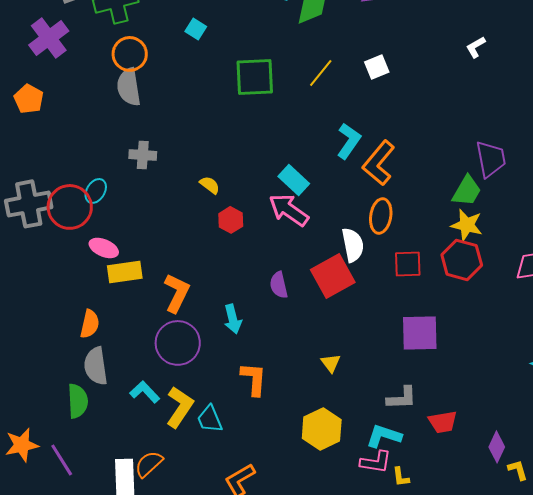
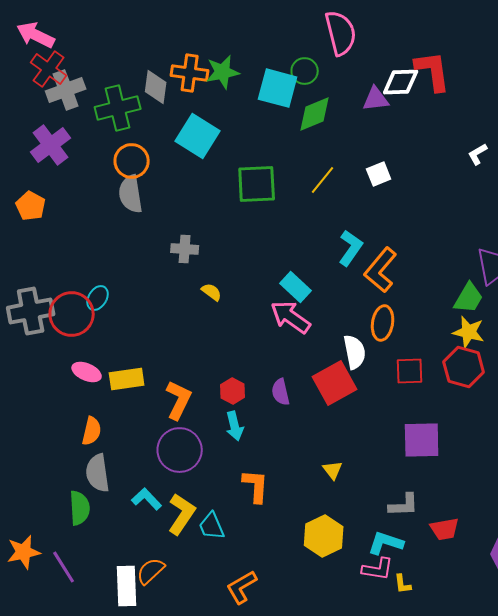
cyan square: (196, 29) -> (198, 136), size x2.0
gray cross: (143, 155) -> (185, 249), moved
red hexagon: (231, 220) -> (233, 391), moved
pink ellipse: (104, 248) -> (87, 372), moved

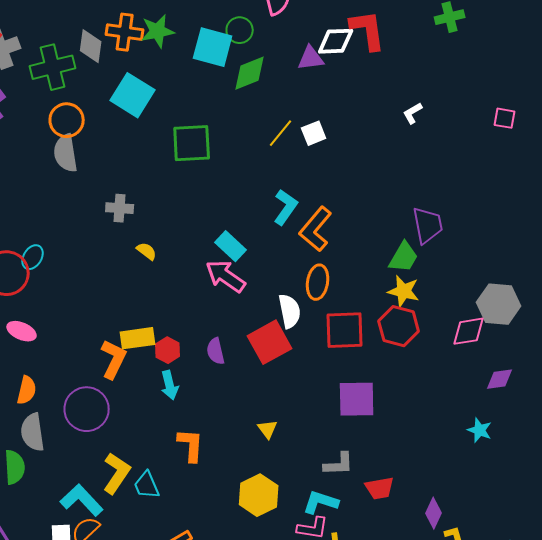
yellow line: (323, 180) -> (281, 133), moved
red square: (410, 371) -> (345, 330), size x1.4
yellow rectangle: (127, 379) -> (138, 338), moved
purple circle: (180, 450) -> (87, 409), moved
cyan L-shape: (147, 499) -> (82, 500), moved, size x1.4

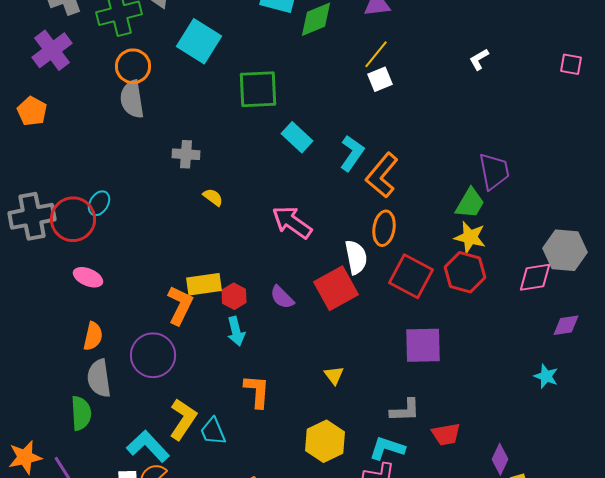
yellow line: (281, 133) -> (376, 54), moved
cyan rectangle: (231, 246) -> (297, 137), moved
red square: (345, 330) -> (411, 276), turned 30
purple semicircle: (216, 351) -> (282, 297), turned -32

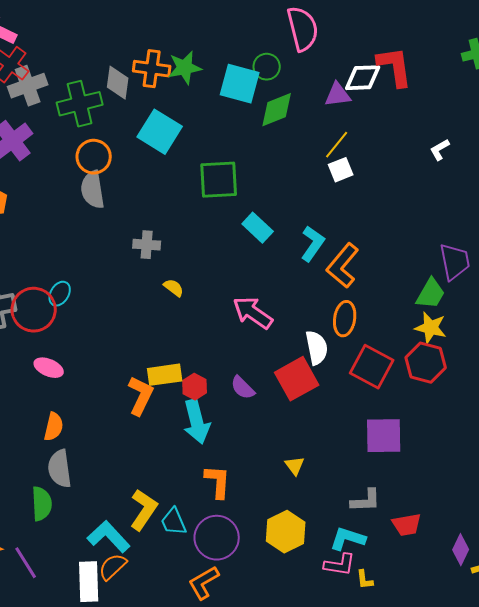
cyan arrow: (236, 331) -> (197, 422), size x1.5
purple circle: (153, 355) -> (217, 538), moved

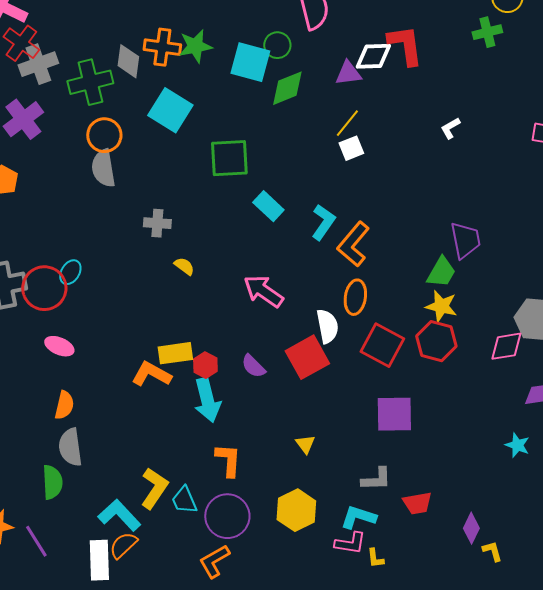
orange L-shape: (141, 396) -> (151, 374), turned -87

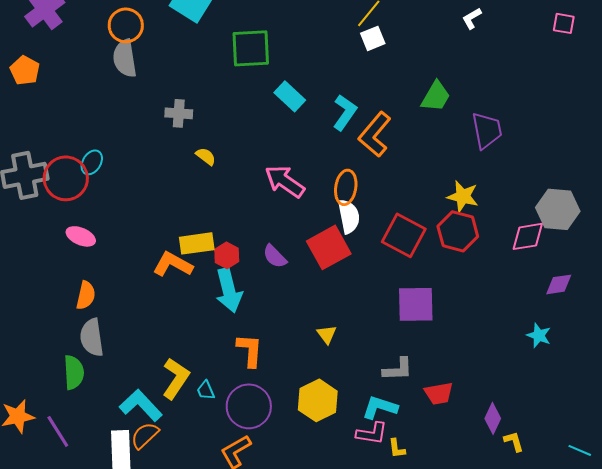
green trapezoid: (441, 272) -> (436, 96), moved
orange ellipse: (355, 297) -> (346, 187), moved
cyan trapezoid: (184, 500) -> (206, 390), size x0.7

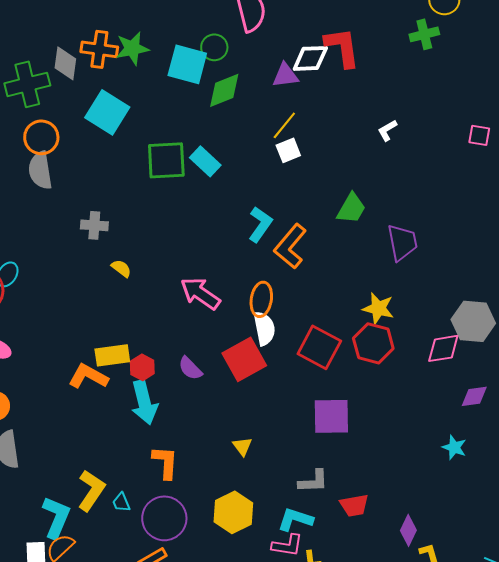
cyan rectangle: (290, 96) -> (205, 161), moved
cyan L-shape: (141, 405) -> (56, 517), turned 66

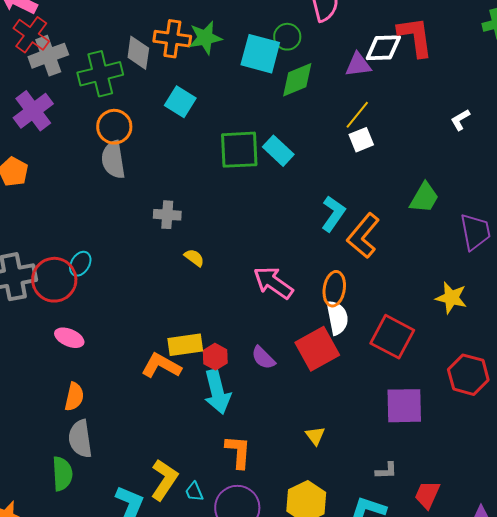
cyan square: (107, 112) -> (180, 102), size x0.7
red hexagon: (373, 343) -> (468, 375), moved
gray L-shape: (313, 481) -> (386, 471), size x0.7
red trapezoid: (354, 505) -> (427, 495), turned 124

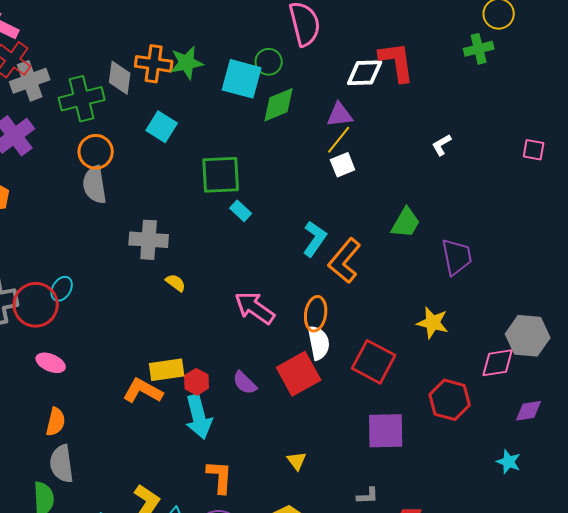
purple triangle: (358, 65) -> (340, 115), moved
cyan rectangle: (278, 151) -> (241, 211), moved, size x0.7
gray cross: (167, 215) -> (149, 240), size x1.4

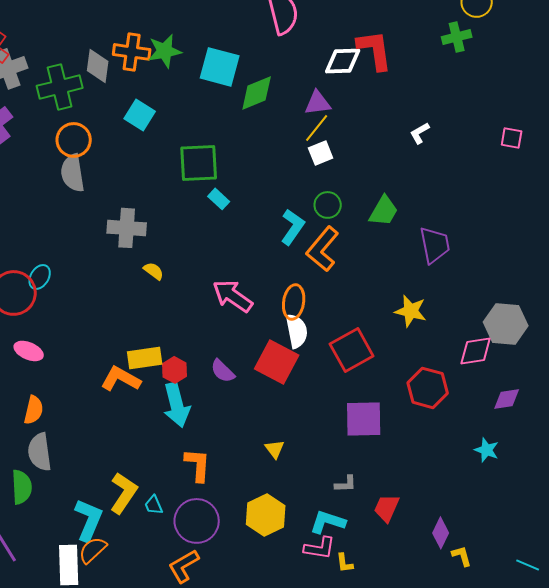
green circle: (269, 62) -> (328, 205), moved
red square: (374, 362) -> (352, 350), turned 33
red square: (299, 374) -> (277, 362), turned -33

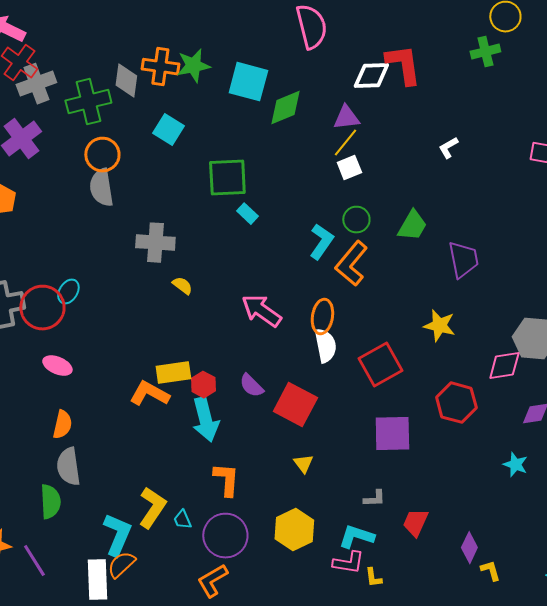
red square: (277, 362) -> (295, 405), moved

